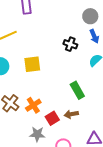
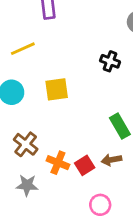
orange cross: (33, 105) -> (58, 163), moved, turned -35
gray star: (37, 134) -> (27, 185), moved

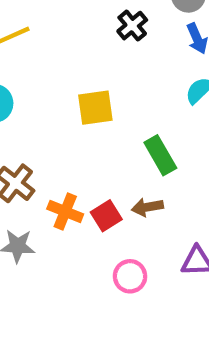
black cross: (110, 61) -> (132, 26), moved, turned 30
yellow square: (57, 89) -> (95, 108), moved

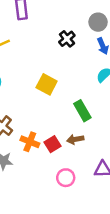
yellow square: (95, 108) -> (47, 84), turned 36

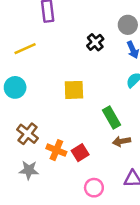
yellow square: (47, 84) -> (74, 90), turned -30
brown arrow: (75, 139) -> (122, 141), moved

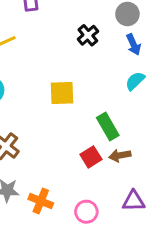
orange cross: (56, 150) -> (41, 201), moved
red square: (80, 153) -> (91, 157), moved

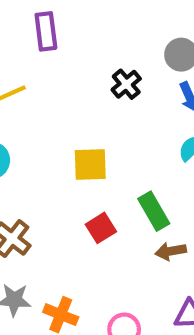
red square: (91, 157) -> (101, 228), moved

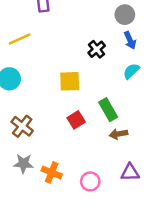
black cross: (126, 84) -> (97, 49), moved

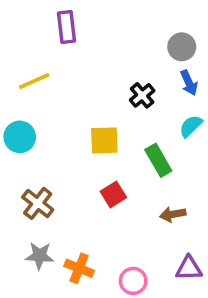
green rectangle: (108, 110) -> (158, 160), moved

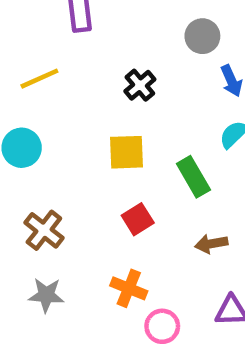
gray circle: (182, 47) -> (202, 36), moved
black cross: (142, 95) -> (140, 85), moved
orange cross: (79, 268) -> (129, 288), moved

